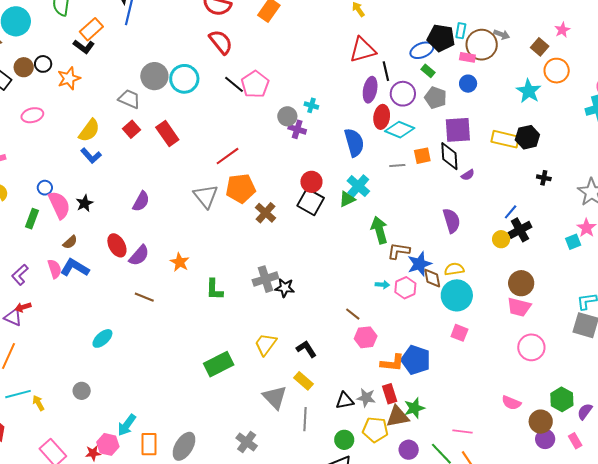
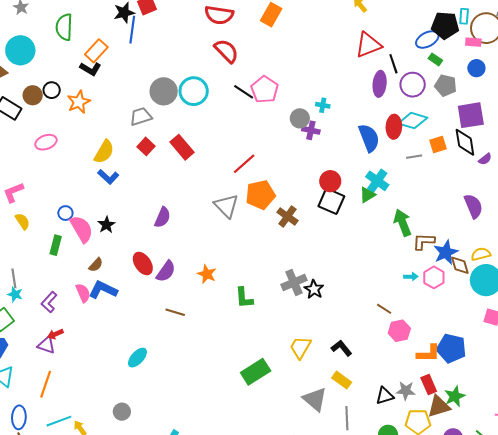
gray trapezoid: (129, 99) -> (141, 117), turned -35
red ellipse: (382, 117) -> (394, 127), moved
black star: (285, 288) -> (314, 289), turned 30

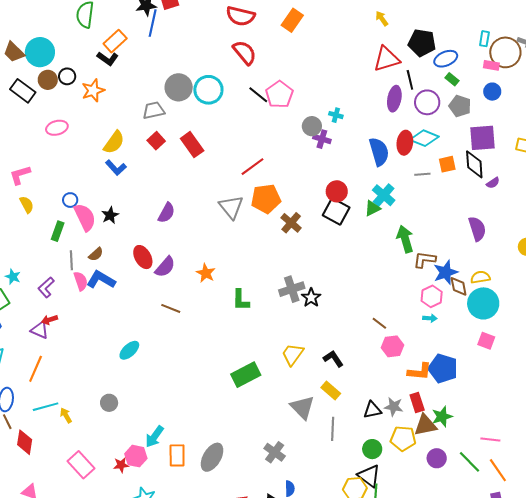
black pentagon: (445, 25) -> (422, 43), moved
cyan circle: (20, 50) -> (40, 52), moved
cyan arrow: (411, 277) -> (430, 318), moved
gray line: (14, 278) -> (71, 260), moved

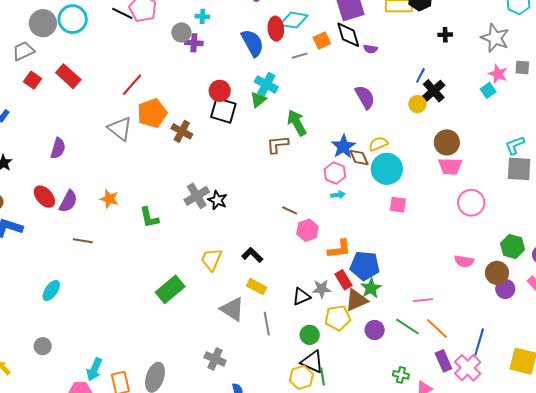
purple semicircle: (493, 183) -> (370, 49), turned 56
brown L-shape: (425, 260) -> (278, 144), moved
blue pentagon: (443, 368) -> (365, 266), moved

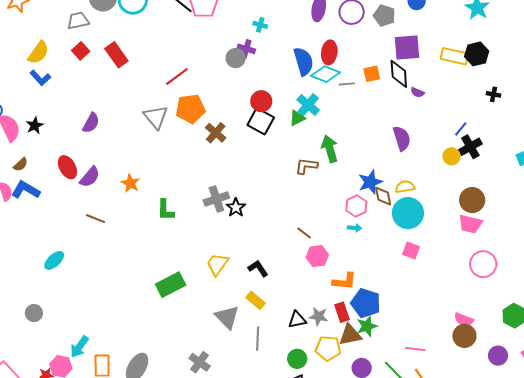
cyan diamond: (294, 20) -> (326, 74), moved
gray circle: (181, 32) -> (236, 58), moved
brown circle: (497, 273) -> (464, 336), moved

